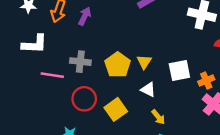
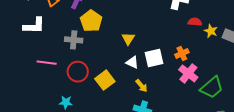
yellow pentagon: (118, 65) -> (91, 21), moved
white square: (179, 70) -> (154, 58), moved
pink line: (52, 75) -> (47, 63), moved

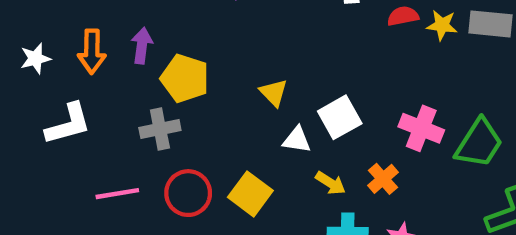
orange cross: (182, 54) -> (383, 179), moved

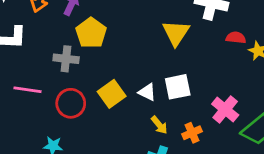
yellow triangle: (274, 93) -> (176, 33), moved, size x1.5
yellow square: (250, 194) -> (112, 94), moved

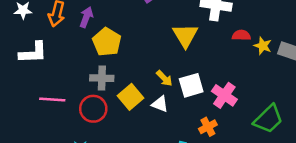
gray cross: (66, 59) -> (102, 78), moved
white triangle: (147, 92) -> (160, 104), moved
pink cross: (225, 109) -> (224, 95), moved
yellow arrow: (159, 125) -> (164, 78), moved

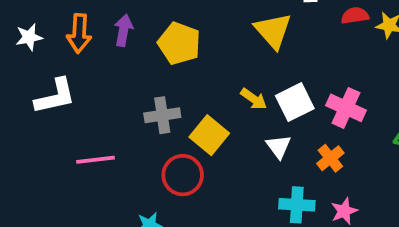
yellow pentagon: (107, 42) -> (179, 43), moved
white triangle: (160, 104) -> (279, 147), moved, turned 42
red circle: (93, 109) -> (183, 175), moved

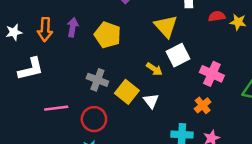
white square: (295, 102) -> (178, 55), moved
gray cross: (162, 115) -> (97, 80), turned 30
white triangle: (279, 147) -> (151, 101), moved
red circle: (183, 175) -> (94, 119), moved

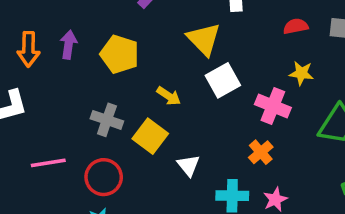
red semicircle: (217, 16) -> (296, 26), moved
yellow star: (238, 22) -> (301, 73), moved
yellow arrow: (154, 69) -> (169, 96), moved
white triangle: (151, 101) -> (188, 165), moved

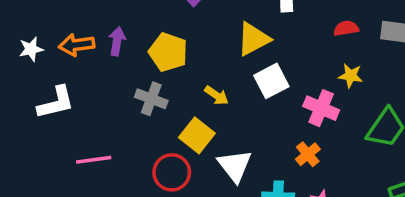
yellow triangle: (204, 39) -> (253, 39), turned 45
orange arrow: (28, 49) -> (77, 45), turned 80
gray cross: (107, 120) -> (151, 99), moved
white triangle: (188, 165) -> (235, 166), size x1.5
red circle: (104, 177) -> (172, 172), moved

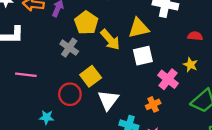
yellow arrow: (217, 95) -> (110, 40), moved, size x1.5

